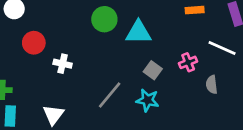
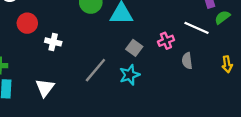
cyan star: (148, 100) -> (130, 75), turned -30

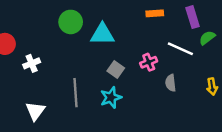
white cross: (53, 42) -> (32, 63), turned -35
gray line: (95, 70) -> (76, 93), turned -44
white triangle: (45, 88) -> (35, 111), moved

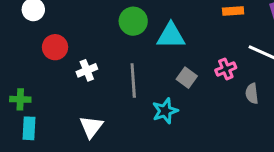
gray line: (76, 93) -> (133, 81), moved
cyan star: (111, 98) -> (165, 111), moved

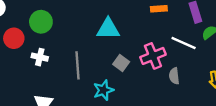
green circle: (133, 21) -> (41, 22), moved
pink cross: (226, 69) -> (153, 56), size x1.5
white cross: (87, 70) -> (40, 57), turned 35

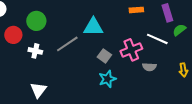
gray line: (77, 65) -> (67, 44), moved, turned 60
gray semicircle: (174, 76) -> (149, 67), turned -80
cyan star: (103, 90) -> (107, 79), moved

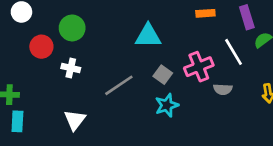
white line: (157, 39) -> (233, 52), turned 35
gray line: (67, 44) -> (119, 85), moved

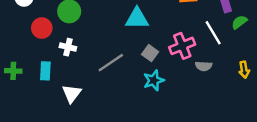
cyan rectangle: (17, 121) -> (45, 71), moved

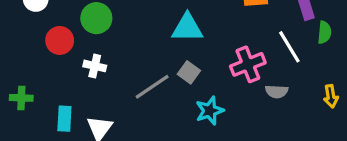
green semicircle: (239, 22) -> (324, 32), turned 133
gray square: (150, 53) -> (189, 72), moved
cyan rectangle: (45, 71) -> (64, 119), moved

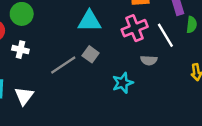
pink cross: (248, 64) -> (135, 28), moved
gray semicircle: (277, 92) -> (149, 60), moved
cyan star: (210, 111) -> (123, 83), moved

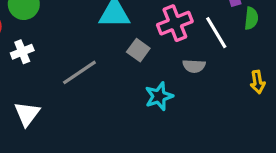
white cross: (20, 50) -> (22, 52), turned -35
gray square: (91, 54) -> (138, 50), moved

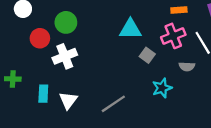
white cross: (22, 52) -> (65, 56), size x1.5
gray line: (79, 72) -> (113, 104), moved

